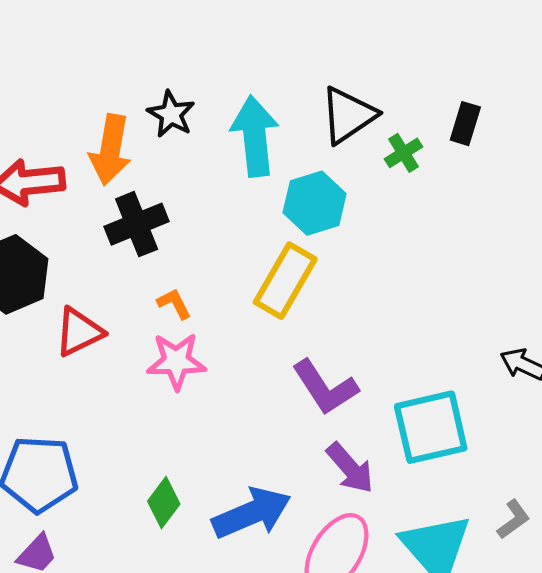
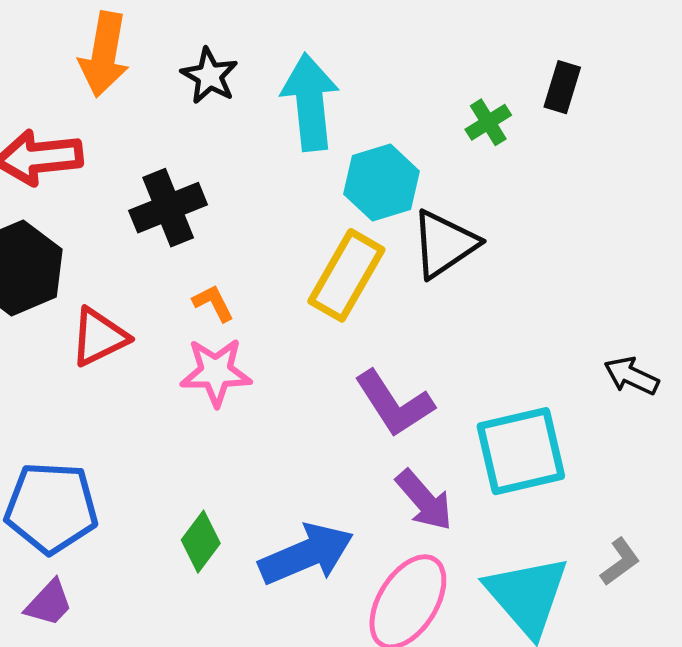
black triangle: (348, 115) -> (444, 244), moved
orange arrow: (110, 150) -> (104, 54), moved

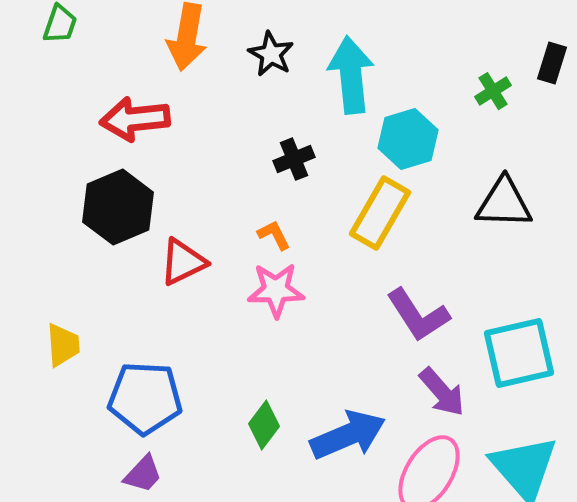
black cross: (168, 208) -> (294, 159), moved, size x0.7
black triangle: (444, 244) -> (504, 203), moved, turned 36

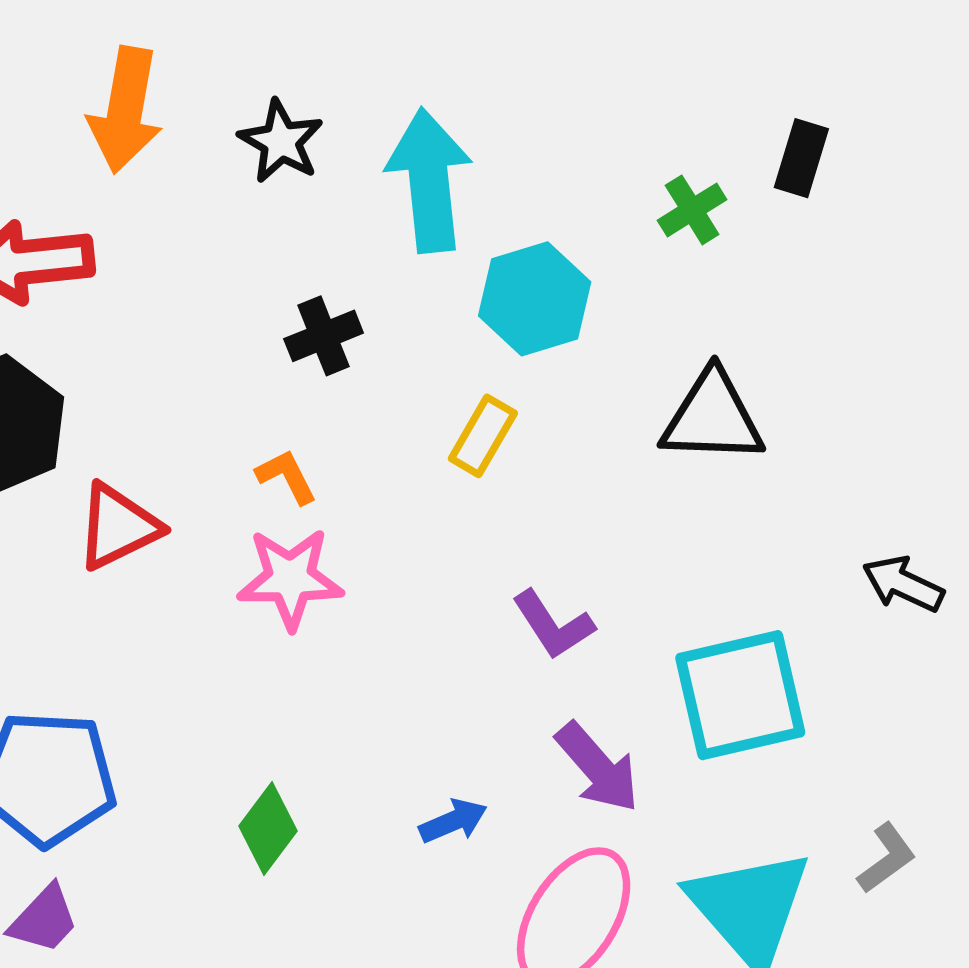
yellow rectangle: (380, 213) -> (483, 436), size x0.6
purple L-shape: (418, 315) -> (553, 625), size x0.7
blue arrow: (348, 435) -> (453, 821), moved, size x0.5

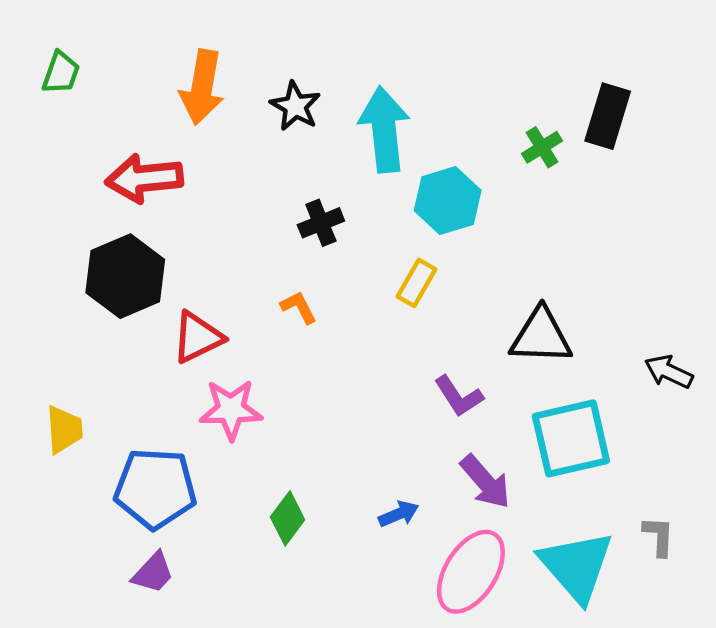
black rectangle: (801, 158) -> (608, 116), size x1.4
black triangle: (712, 417) -> (541, 336), moved
pink star: (290, 578) -> (231, 410), moved
gray L-shape: (887, 858) -> (659, 536), turned -51

